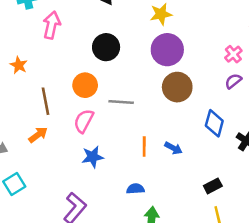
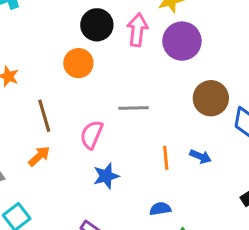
pink arrow: (52, 25) -> (137, 30), moved
black circle: (106, 47) -> (97, 25), moved
orange circle: (85, 85) -> (78, 63), moved
brown circle: (177, 87) -> (211, 98), moved

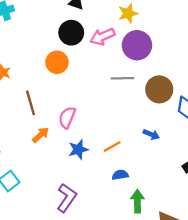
pink arrow: (137, 30) -> (102, 37), turned -120
gray line: (133, 108) -> (123, 78), moved
orange arrow: (39, 156) -> (41, 135), moved
orange line: (166, 158) -> (112, 146), moved, turned 66

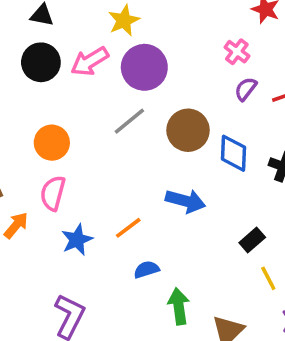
orange circle: (57, 62) -> (52, 143), moved
gray line: (123, 78) -> (129, 121), turned -30
blue arrow: (151, 134) -> (185, 201), size x1.5

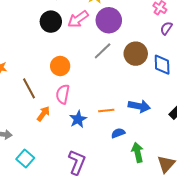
blue arrow: (185, 201) -> (139, 106), moved
orange line: (128, 228) -> (106, 111), turned 35

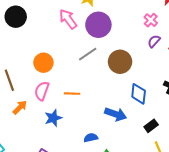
pink arrow: (78, 19) -> (68, 19), turned 80
black circle: (51, 22) -> (16, 17), moved
blue diamond: (162, 65) -> (139, 94), moved
orange line: (106, 111) -> (72, 94), moved

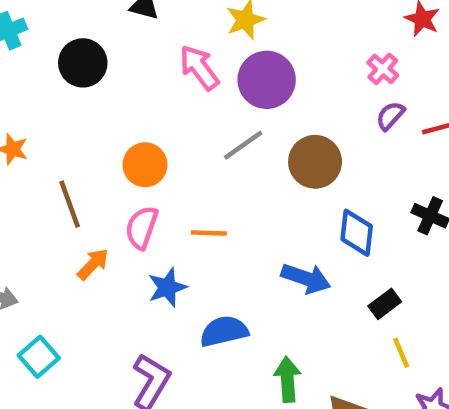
blue semicircle: (91, 138) -> (224, 331), moved, size x1.5

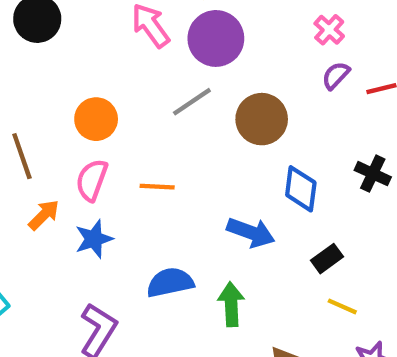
blue star: (167, 287) -> (94, 239), moved
yellow line: (401, 353) -> (342, 306), turned -44
green arrow: (288, 379) -> (231, 304), moved

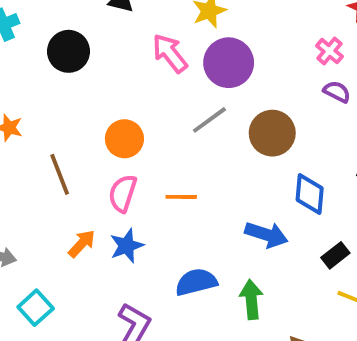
purple semicircle: (336, 76) -> (337, 92), turned 76
orange arrow: (44, 215) -> (82, 244), moved

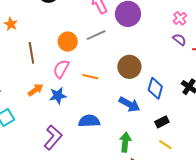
gray line: (209, 120) -> (96, 35), moved
brown circle: (272, 133) -> (129, 67), moved
green arrow: (251, 299) -> (125, 142), moved

